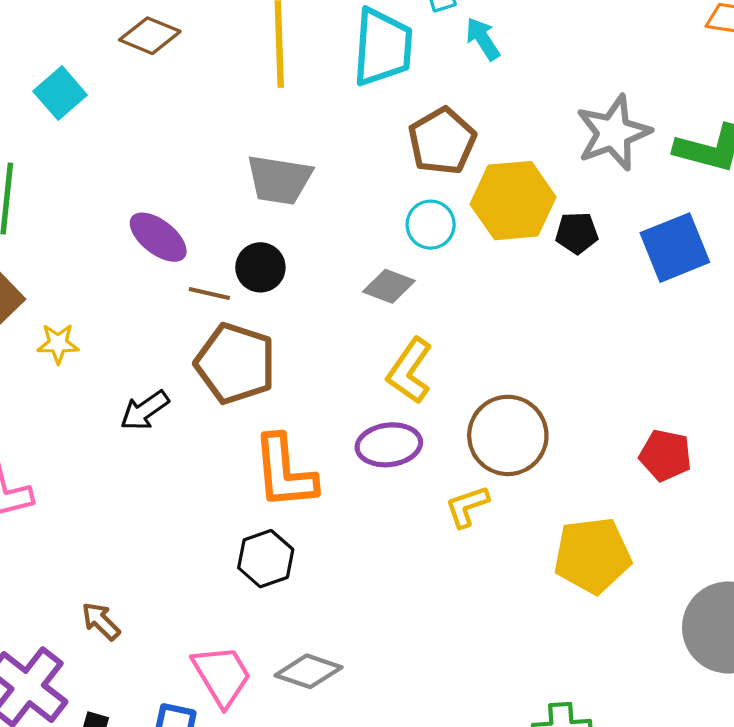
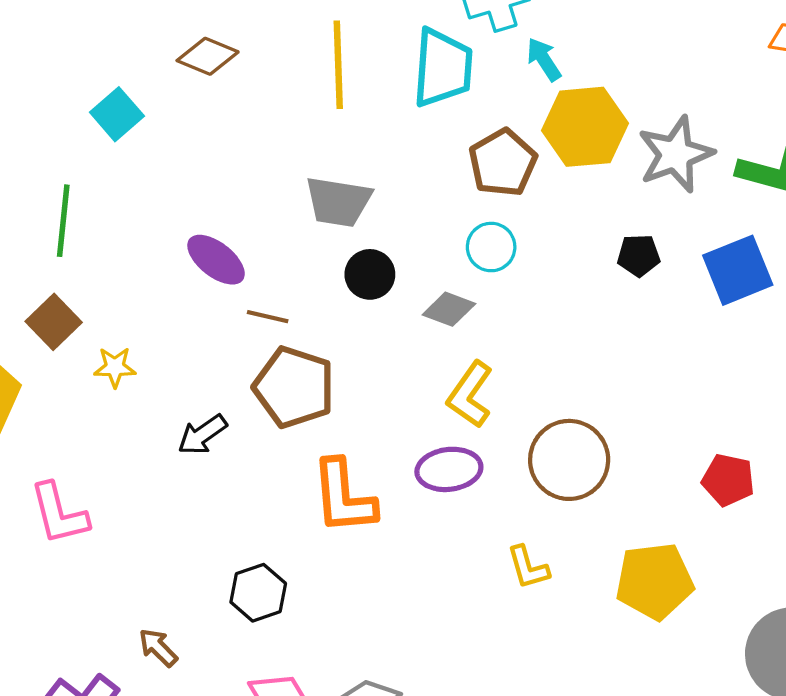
yellow hexagon: (513, 201) -> (585, 127), moved
black circle: (260, 267) -> (370, 274), moved
yellow L-shape: (467, 506) -> (528, 567), moved, turned -87
black hexagon: (266, 559) -> (258, 593), moved

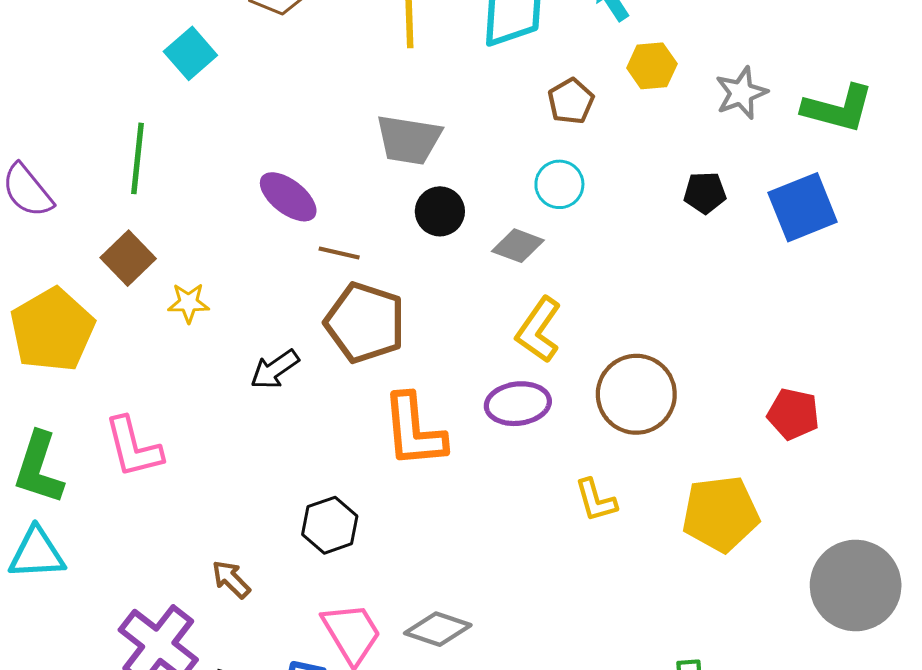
yellow hexagon: (585, 127) -> (652, 66), size x0.6
gray star: (676, 154) -> (741, 93), size x0.7
brown pentagon: (503, 163) -> (571, 101), size x0.7

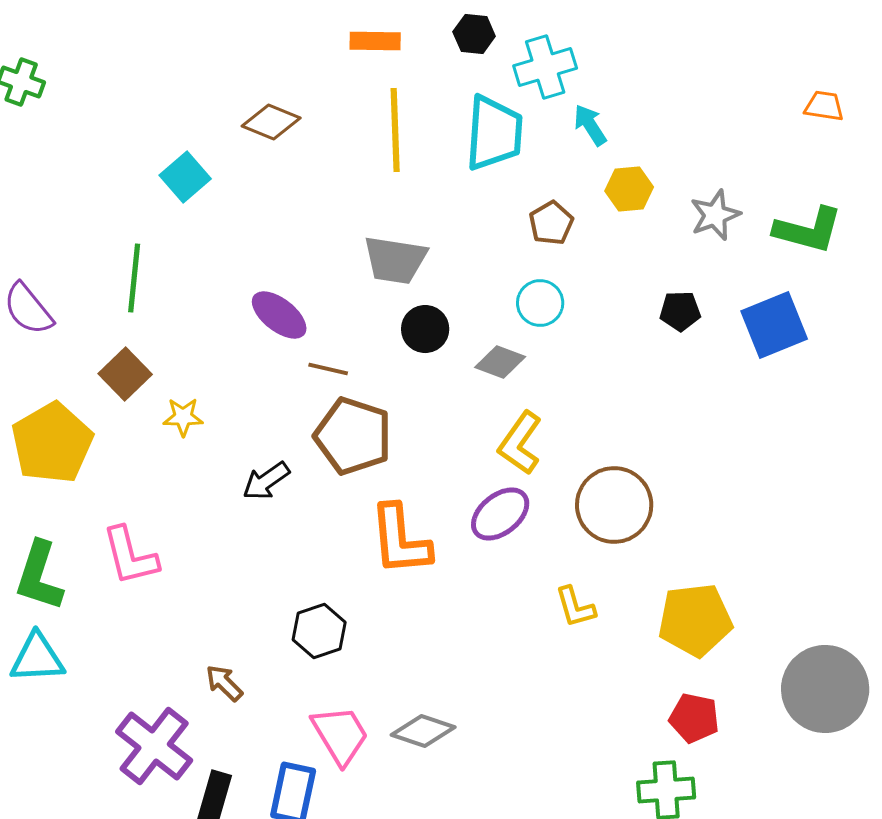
purple ellipse: (518, 404) -> (500, 514), turned -32
red pentagon: (793, 414) -> (694, 718), moved

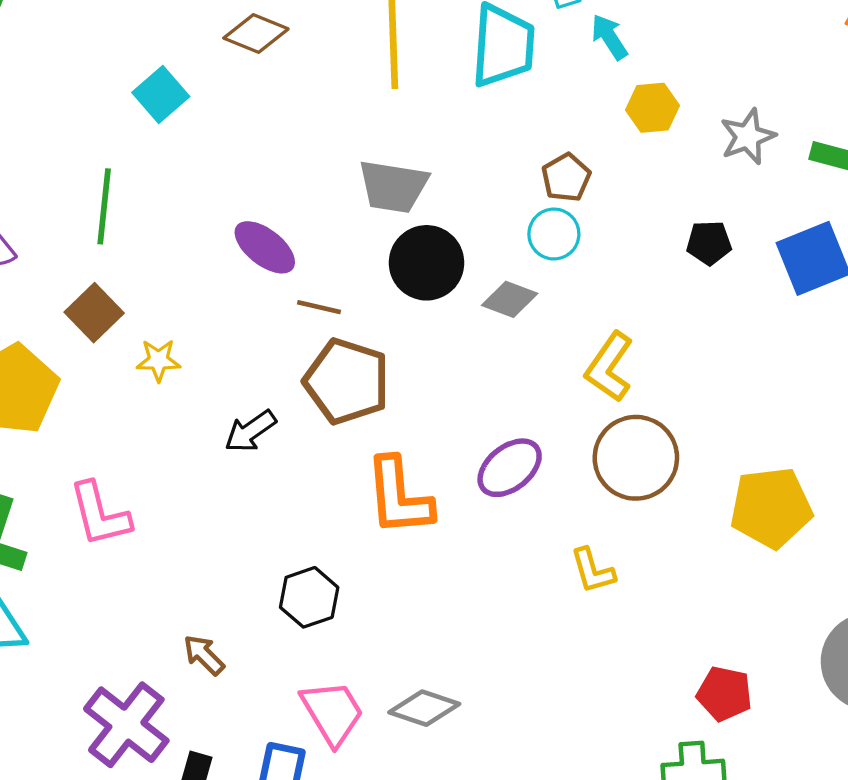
brown pentagon: (551, 223) -> (566, 178), moved
black circle: (425, 329) -> (427, 263), size x1.4
yellow L-shape: (520, 443) -> (609, 367), moved
yellow pentagon: (695, 620) -> (771, 508), moved

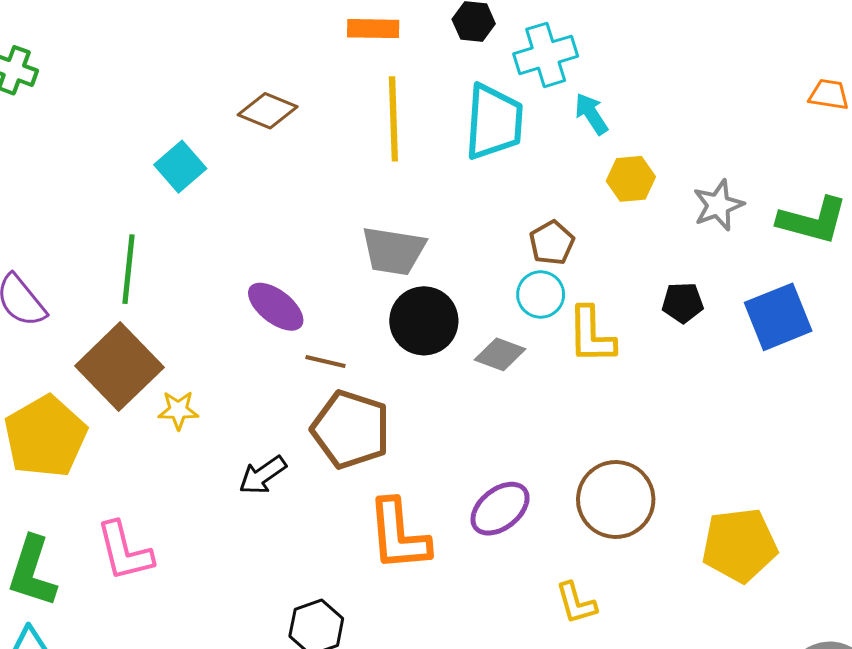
brown square: (94, 313) -> (119, 367), size x1.6
yellow L-shape: (609, 367) -> (591, 335), moved, turned -36

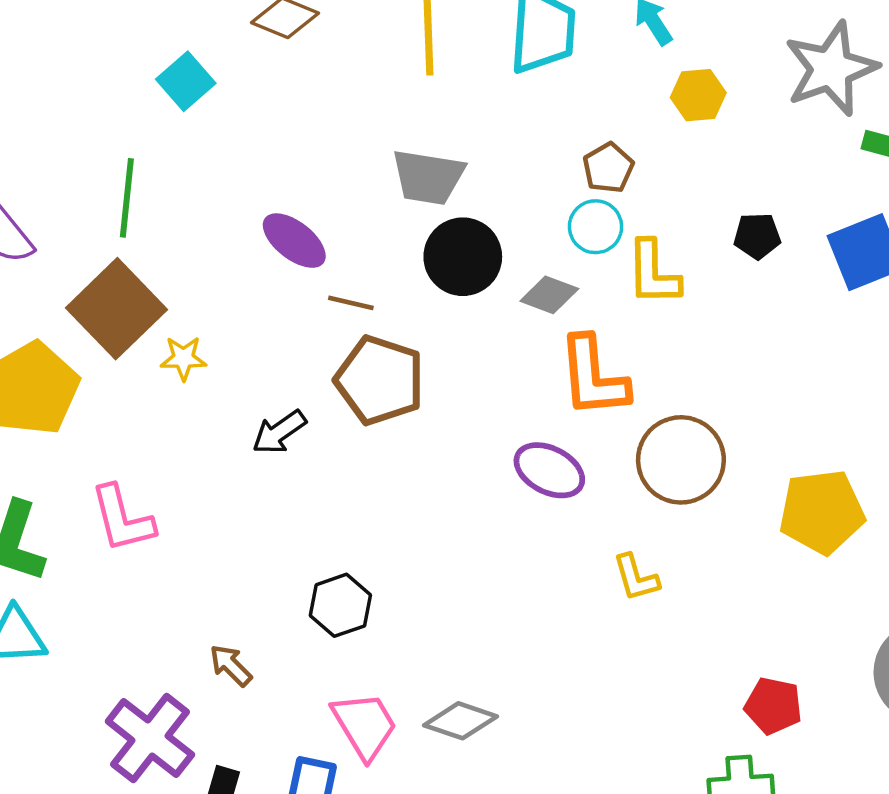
gray star: (718, 205) -> (831, 69), moved, size x1.6
purple ellipse: (500, 509) -> (549, 470), turned 66
orange L-shape: (399, 535) -> (593, 377), moved

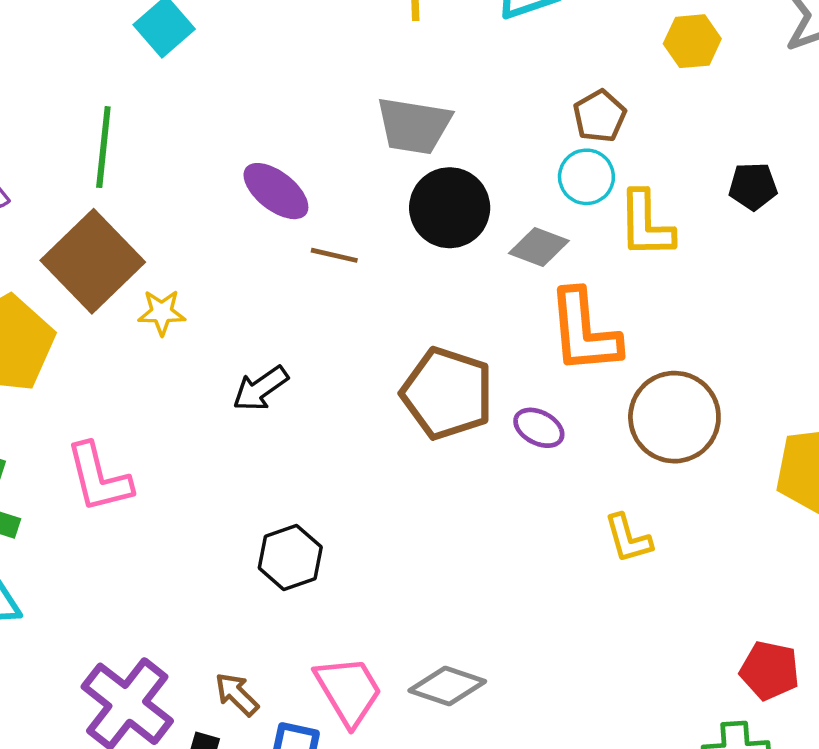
brown pentagon: (380, 380) -> (447, 393), moved
purple ellipse: (549, 470) -> (539, 428), size x0.7
black hexagon: (340, 605) -> (290, 557), moved
brown arrow: (231, 665) -> (237, 694), moved

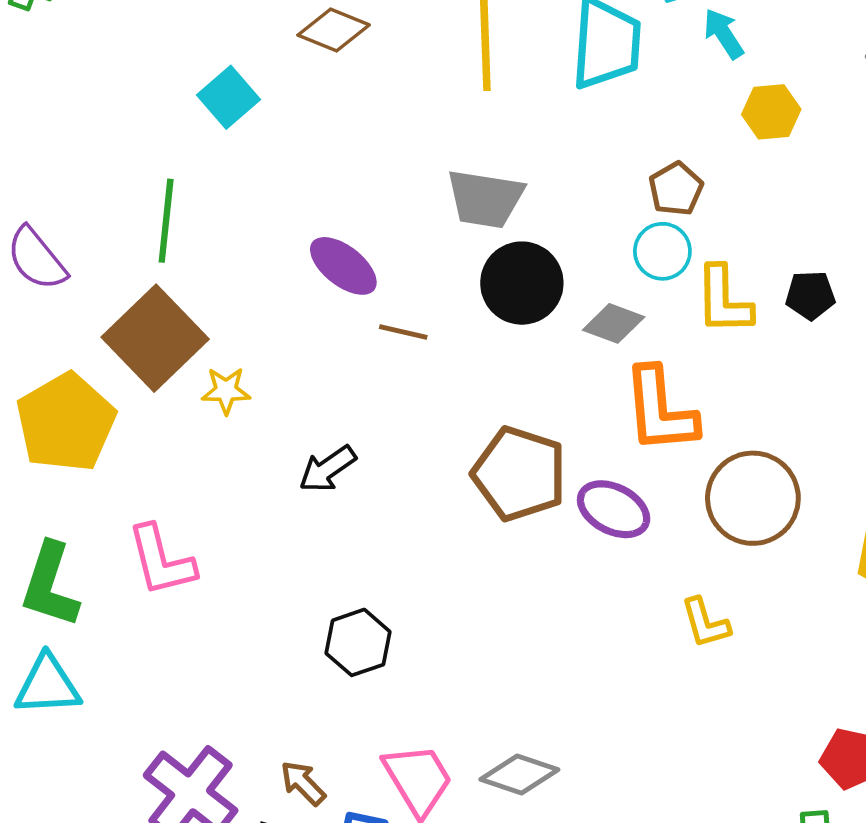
black pentagon: (753, 186) -> (810, 295), moved
purple ellipse: (539, 428) -> (614, 509), size x1.4

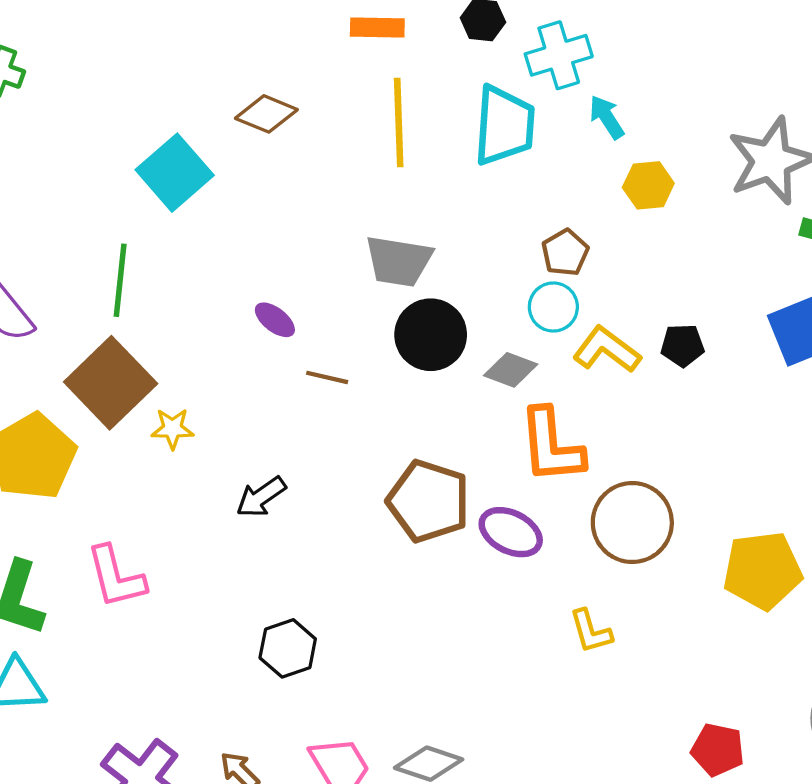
cyan square: (228, 97) -> (175, 173), size x1.4
purple ellipse: (343, 266) -> (275, 320), size x0.7
yellow L-shape: (724, 300) -> (607, 350), turned 128

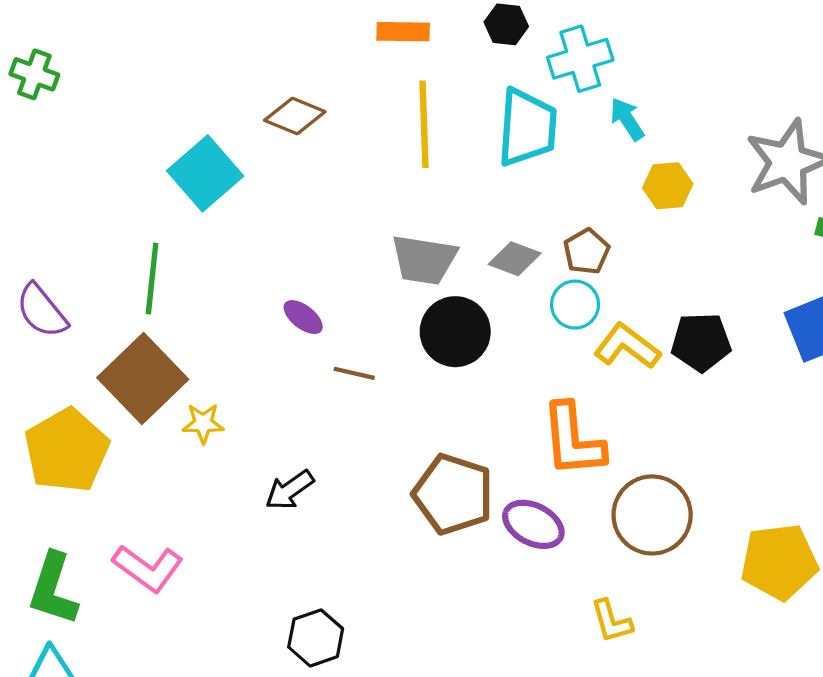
black pentagon: (682, 345) -> (701, 342), size x1.4
gray diamond: (511, 370) -> (515, 259), moved
pink L-shape: (116, 577) -> (148, 568), turned -40

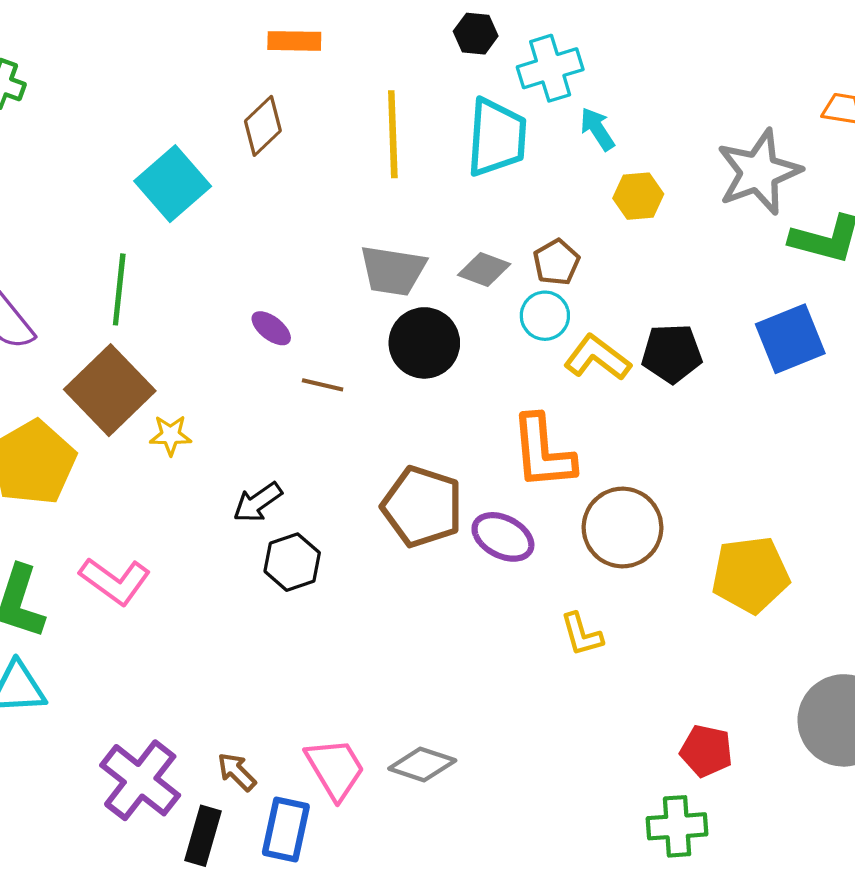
orange rectangle: (403, 32) -> (294, 41), moved
brown diamond: (295, 116) -> (263, 126), turned -66
black hexagon: (316, 638) -> (292, 562), moved

